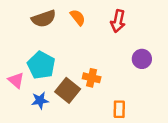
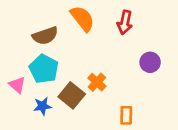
orange semicircle: (78, 17) -> (82, 18), size x1.5
brown semicircle: (44, 19) -> (45, 36), moved
orange cross: (92, 78) -> (97, 82), turned 30

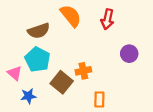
orange cross: (97, 82) -> (83, 71), turned 35
blue star: (43, 106) -> (28, 96), moved
orange rectangle: (126, 115) -> (99, 99), moved

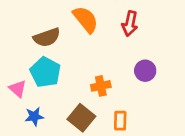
purple circle: (129, 54) -> (145, 71), moved
brown square: (62, 82) -> (81, 118), moved

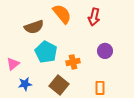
cyan pentagon: (45, 72) -> (46, 52), moved
pink triangle: (18, 89) -> (13, 64), turned 40
orange rectangle: (120, 121) -> (100, 88), moved

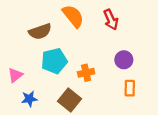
red arrow: (94, 17) -> (111, 20), turned -36
cyan pentagon: (46, 52) -> (54, 61), turned 30
orange rectangle: (100, 88) -> (130, 88), moved

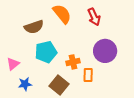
purple circle: (124, 60) -> (105, 51), size x1.5
orange rectangle: (130, 88) -> (88, 75), moved

